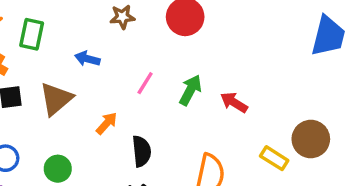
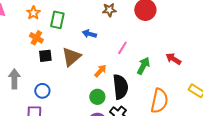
green arrow: (190, 90) -> (143, 66), moved
black semicircle: (142, 151) -> (120, 87), size x1.4
green circle: (58, 169) -> (97, 97), moved

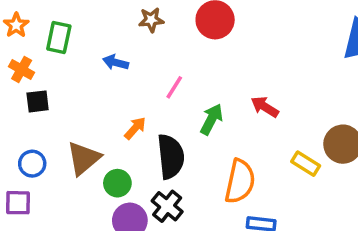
brown triangle: (71, 57) -> (84, 158), moved
green circle: (97, 97) -> (117, 183), moved

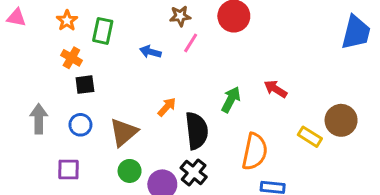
pink line: (174, 87) -> (191, 43), moved
blue circle: (32, 164) -> (80, 125), moved
green circle: (117, 183) -> (130, 171), moved

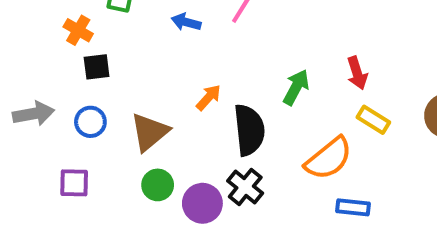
red arrow: (276, 89) -> (357, 73), turned -140
gray arrow: (39, 119) -> (33, 114), turned 80
yellow rectangle: (310, 137) -> (373, 120), moved
orange semicircle: (255, 152) -> (329, 158), turned 39

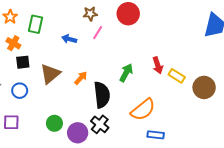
yellow rectangle: (373, 120) -> (177, 76), moved
brown triangle: (149, 132) -> (50, 74), moved

